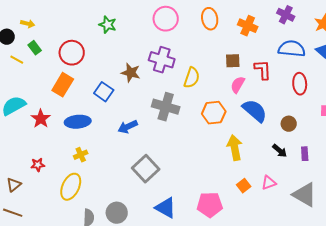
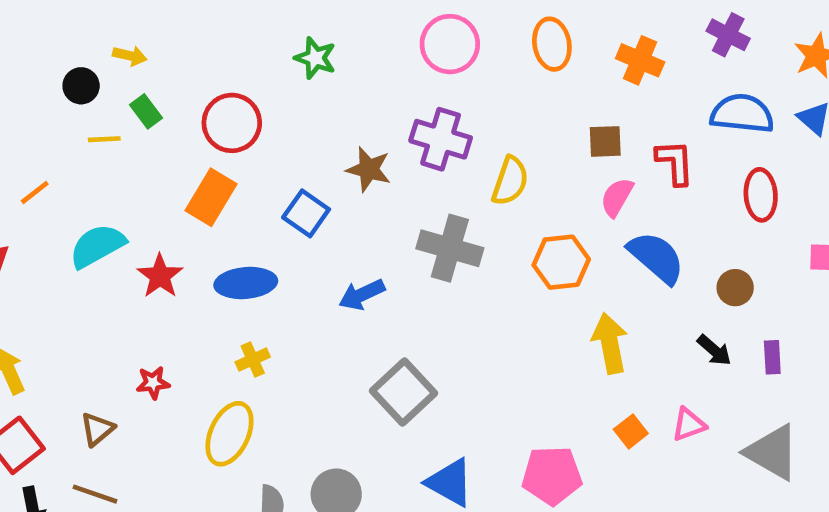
yellow line: (17, 60) -> (104, 139), turned -32

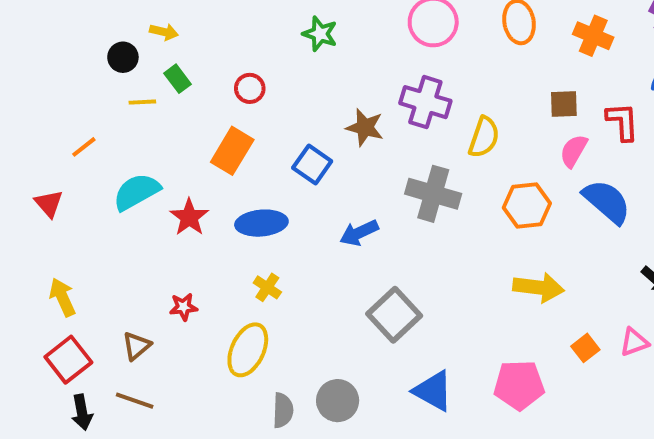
red circle: (232, 123) -> (250, 88), size x0.6
yellow arrow: (610, 343) -> (539, 287), moved, turned 108
yellow cross: (253, 360) -> (267, 287), turned -32

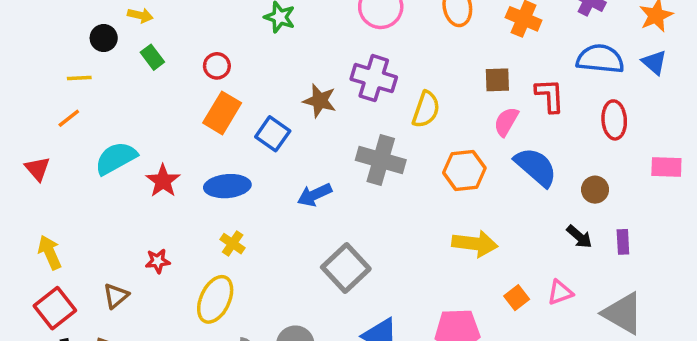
yellow line: (142, 102) -> (79, 78), moved
orange rectangle: (232, 151) -> (222, 113), moved

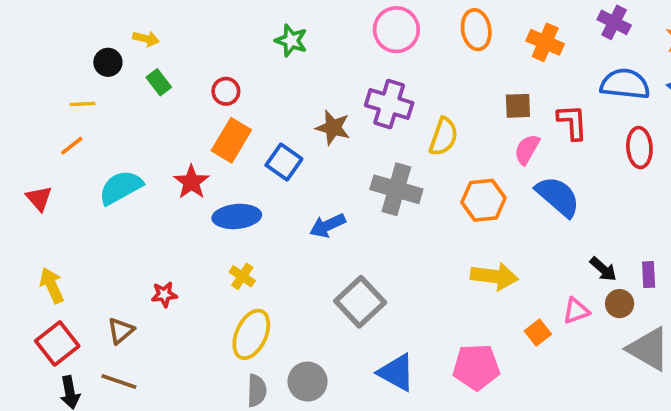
red star: (163, 181) -> (191, 182), moved
brown circle: (595, 190) -> (620, 304), moved
pink triangle: (560, 292) -> (576, 311), moved
yellow ellipse: (215, 299) -> (251, 334), moved

